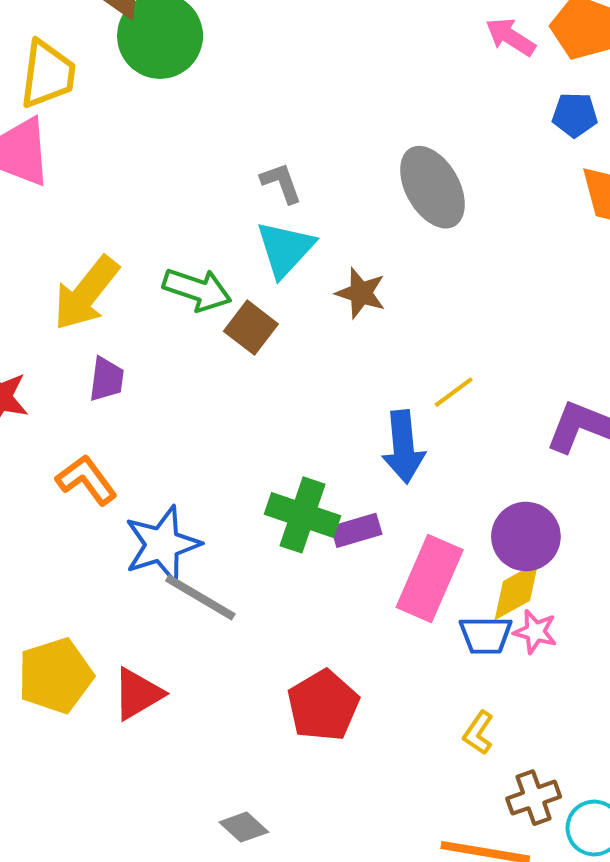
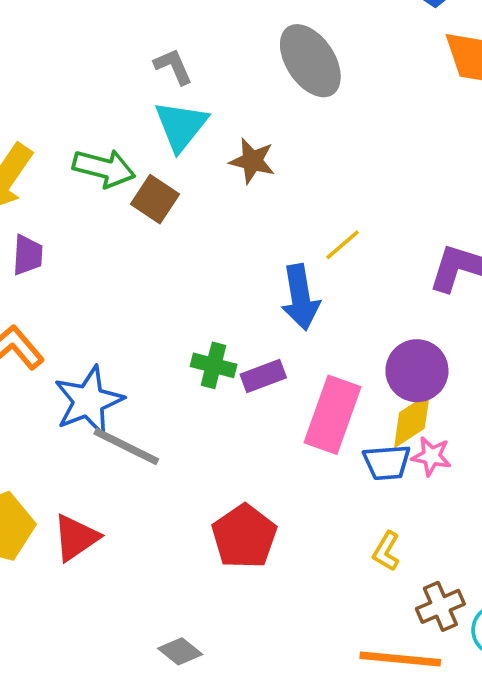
green cross: (303, 515) -> (214, 365), size x0.7

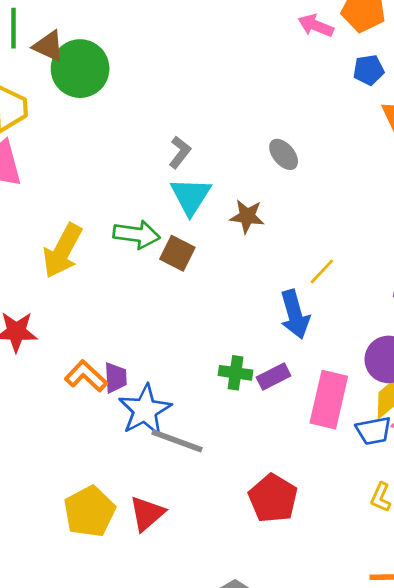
gray ellipse: (310, 61) -> (284, 154), moved, size x0.6
gray L-shape: (173, 66) -> (180, 152), turned 68
purple trapezoid: (28, 255) -> (116, 378), moved

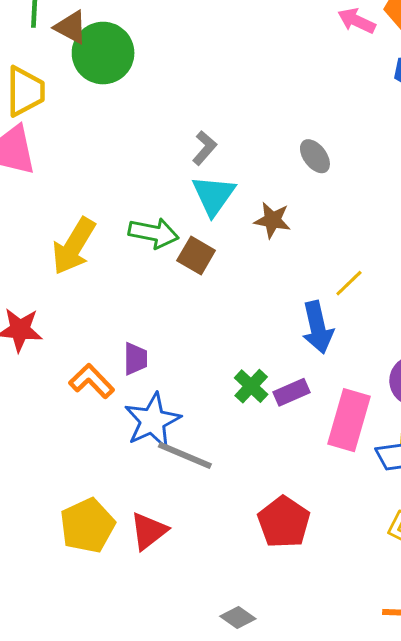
green cross: (235, 373) -> (251, 386), turned 32
purple trapezoid: (116, 378) -> (135, 359), moved

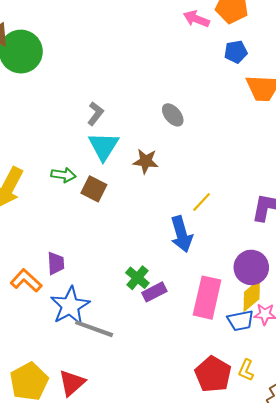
green arrow: (154, 233) -> (63, 175), size x0.7
purple rectangle: (291, 392) -> (154, 292), moved
red pentagon: (284, 522) -> (213, 374), moved

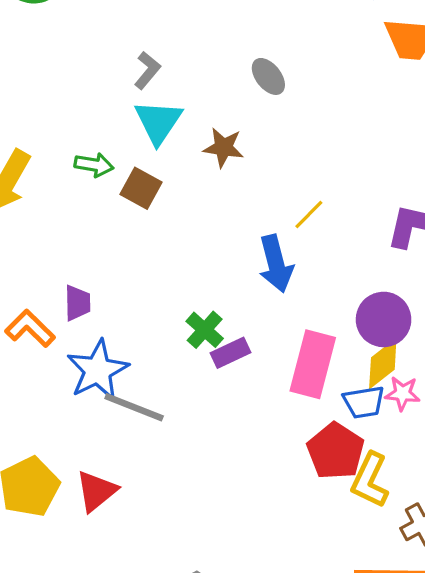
yellow L-shape: (246, 370) -> (370, 480), size x1.6
red pentagon: (213, 374) -> (336, 451), moved

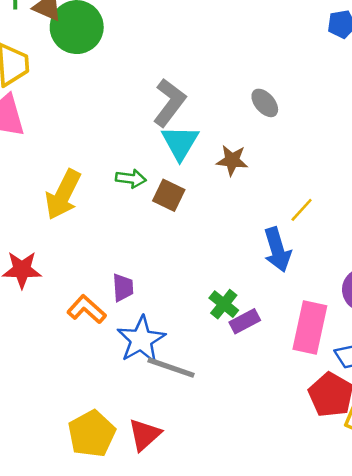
gray L-shape: (147, 70) -> (169, 102), size x1.6

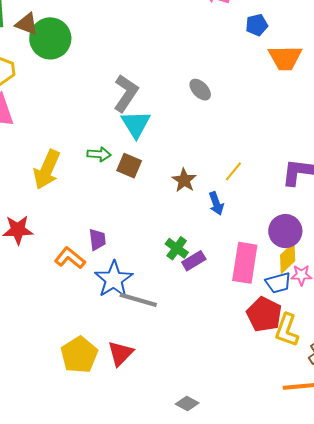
brown star: (232, 160) -> (184, 180), moved, turned 30
blue arrow: (277, 250) -> (216, 204), size x0.7

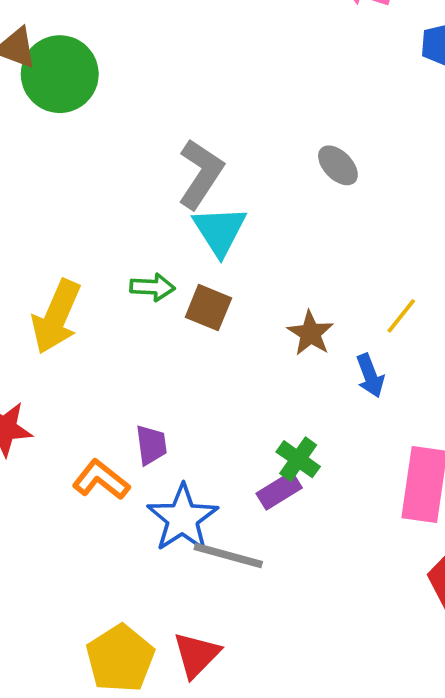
purple rectangle: (194, 261) -> (279, 491), moved

